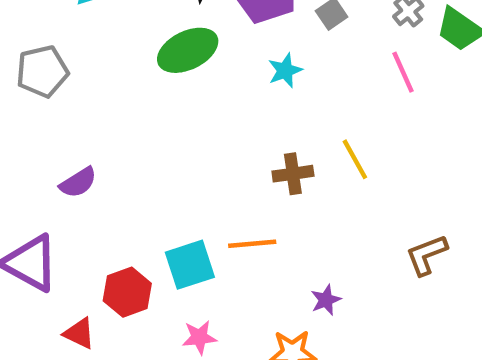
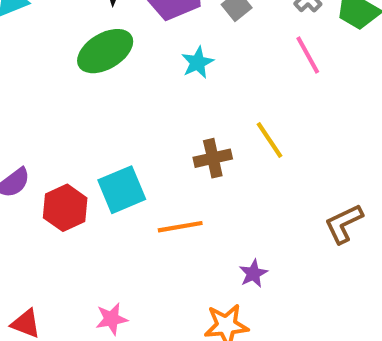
cyan square: (190, 265) -> (122, 190), moved
red hexagon: (127, 292) -> (65, 208), moved
pink star: (199, 337) -> (112, 319), moved

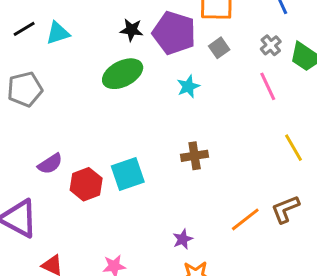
yellow line: (270, 140) -> (293, 148), moved
orange line: (180, 227) -> (245, 219), moved, turned -32
purple star: (253, 273) -> (183, 239), moved

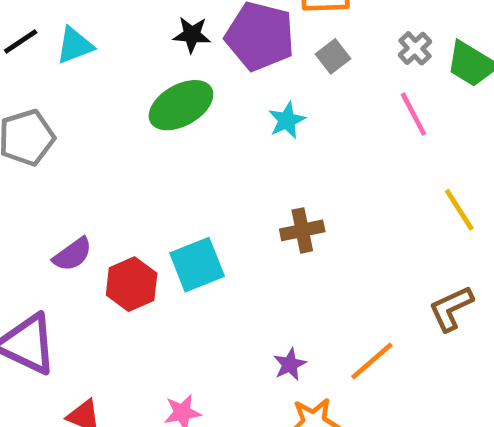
orange line: (245, 219) -> (372, 361), moved

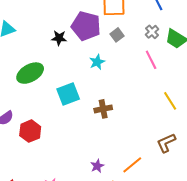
black star: (192, 35) -> (59, 38), moved
green ellipse: (181, 105) -> (30, 73), moved
cyan square: (197, 265) -> (68, 94), moved

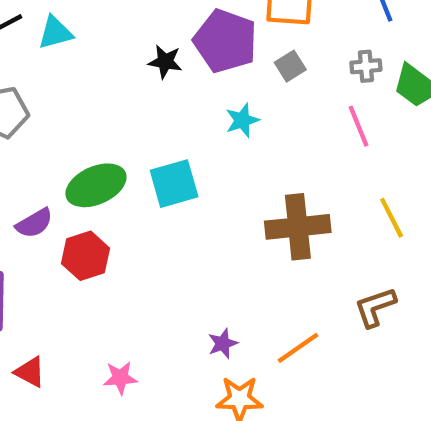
gray cross: (152, 32) -> (366, 66), turned 32
green ellipse: (30, 73) -> (96, 185), moved
brown cross: (103, 109) -> (298, 227), moved, size x1.6

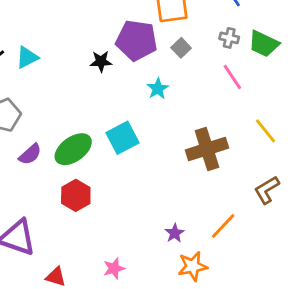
gray cross: (366, 66) -> (229, 38), turned 30
purple semicircle: (34, 223) -> (30, 154), moved

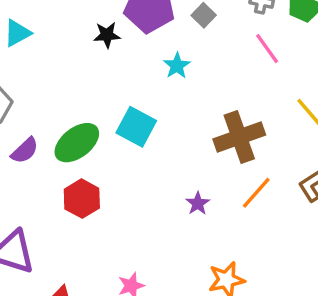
cyan square: (123, 138) -> (136, 127), turned -32
orange line: (223, 226) -> (256, 193), moved
purple star: (175, 233) -> (198, 203), moved

